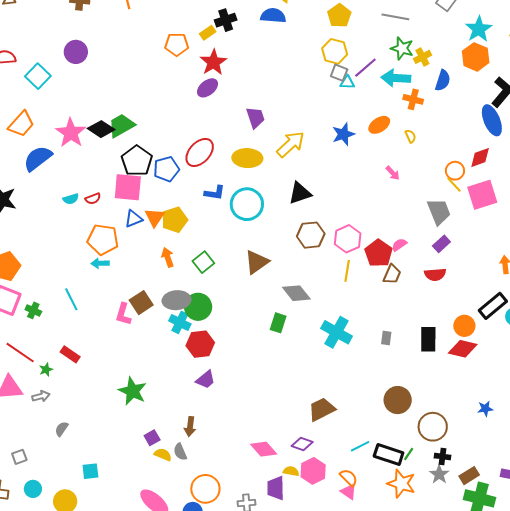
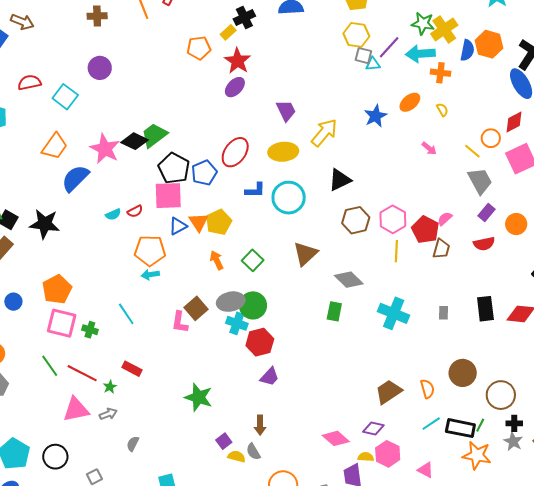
yellow cross: (422, 57) -> (444, 29), size x1.5
orange hexagon: (476, 57) -> (489, 44), moved
yellow line: (454, 185) -> (472, 151), moved
orange circle: (464, 326) -> (516, 224), moved
orange semicircle: (349, 478) -> (427, 389), moved, turned 36

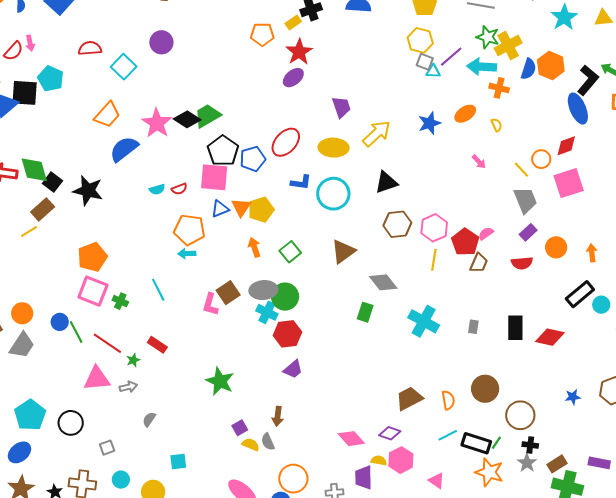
blue circle: (13, 302) -> (60, 322), moved

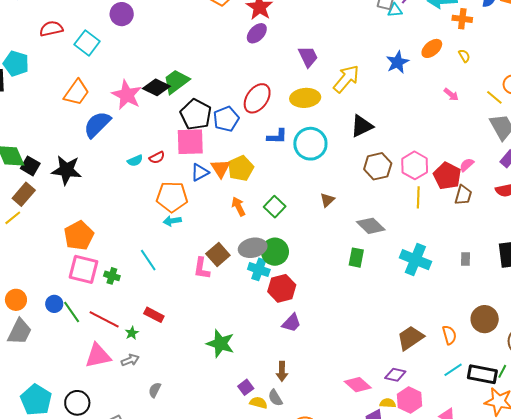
brown triangle: (343, 252) -> (327, 200), size x0.6

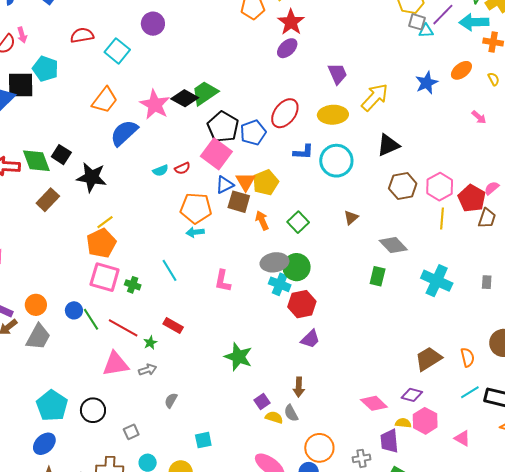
pink square: (190, 142) -> (216, 154), turned 36
black square: (30, 166) -> (61, 155), moved
yellow line: (13, 218) -> (105, 222), moved
brown square: (218, 255) -> (239, 202), moved, turned -35

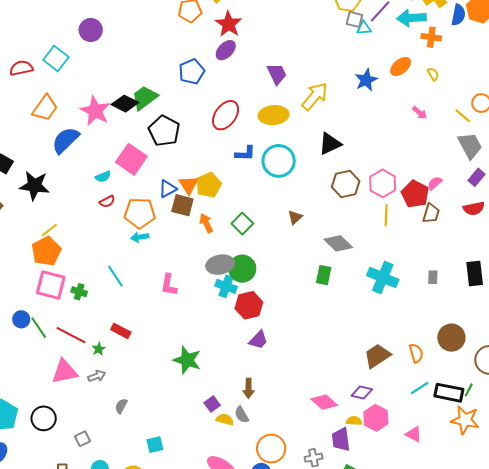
red semicircle: (82, 35) -> (21, 68), moved
blue pentagon: (253, 133) -> (192, 72), moved
pink square: (216, 154) -> (131, 159), moved
red semicircle: (182, 168) -> (107, 201), moved

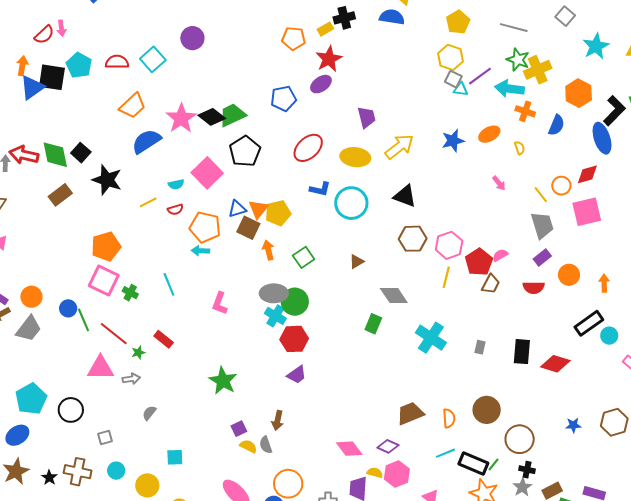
blue semicircle: (458, 15) -> (556, 125), moved
black triangle: (330, 144) -> (405, 196), turned 35
yellow line: (49, 230) -> (148, 202), moved

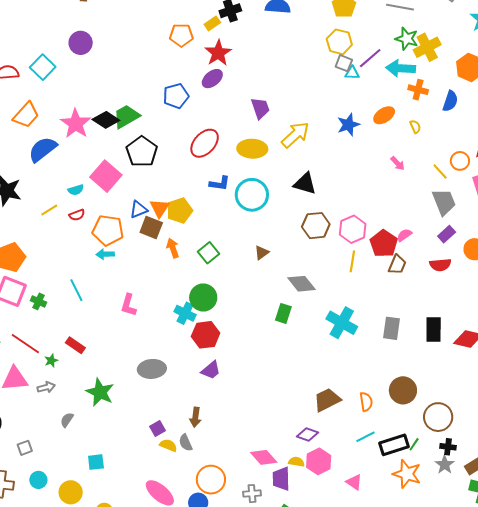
gray ellipse: (274, 293) -> (152, 369), moved
gray rectangle: (480, 347) -> (391, 328), size x1.6
green star: (223, 381) -> (100, 392), moved
pink diamond: (349, 449) -> (264, 457), moved
black rectangle: (473, 463) -> (394, 445), turned -36

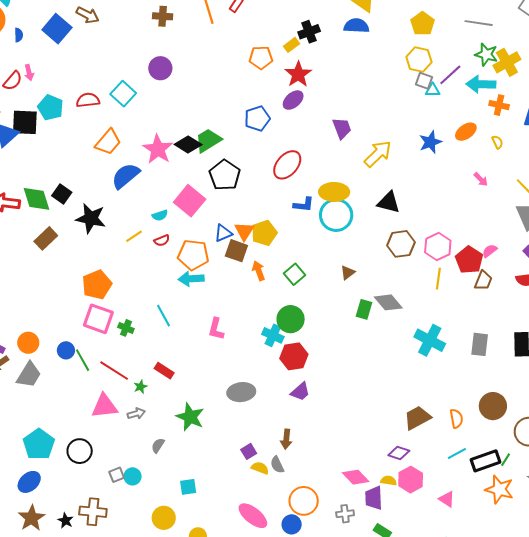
yellow ellipse: (252, 149) -> (334, 192), moved
cyan arrow: (105, 254) -> (191, 279), size x1.4
green rectangle: (283, 313) -> (364, 309), moved
cyan circle: (38, 480) -> (133, 476), moved

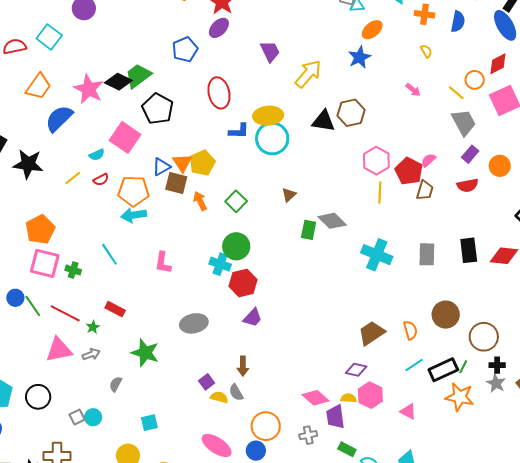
orange ellipse: (466, 132) -> (372, 30), moved
red ellipse: (287, 165) -> (219, 93), turned -48
brown hexagon: (401, 244) -> (351, 113), moved

